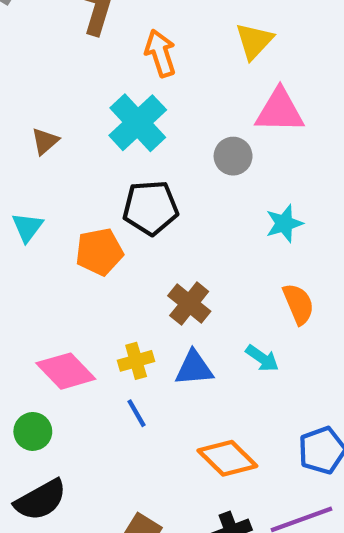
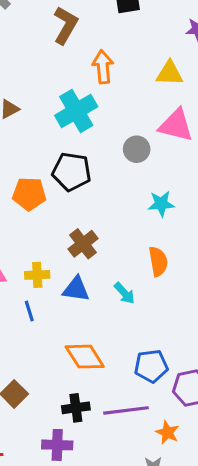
yellow triangle: (254, 41) -> (170, 73), turned 36

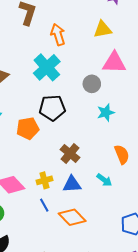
cyan star: (161, 204) -> (106, 113), moved
orange diamond: (85, 357) -> (72, 217), moved

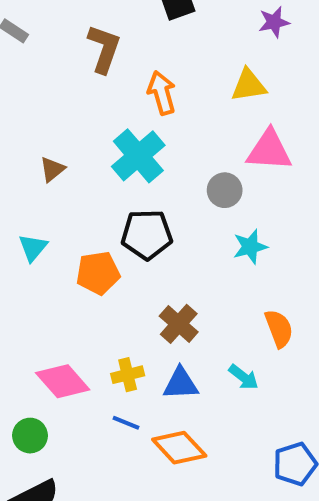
blue line: (44, 205) -> (126, 423), turned -40

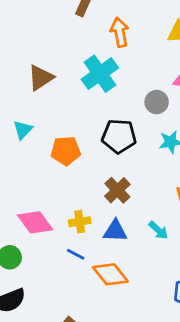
brown triangle: (52, 169) -> (41, 78), size x1.5
black pentagon: (147, 234) -> (119, 136), moved

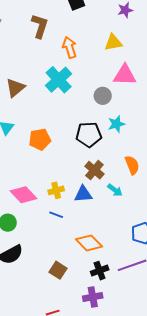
black pentagon: (119, 136) -> (89, 135), moved
brown cross: (117, 190) -> (94, 170), moved
orange diamond: (110, 274) -> (89, 243), moved

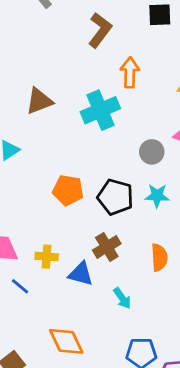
orange pentagon: (40, 139) -> (68, 190), moved
cyan arrow: (115, 190) -> (122, 298), moved
blue line: (56, 215) -> (20, 286), moved

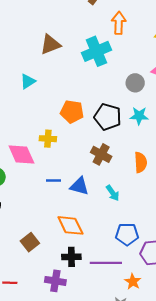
brown cross: (107, 247) -> (101, 154), turned -30
yellow cross: (47, 257) -> (48, 139), moved
blue triangle: (81, 274) -> (79, 186), moved
blue line: (20, 286) -> (54, 181), moved, turned -40

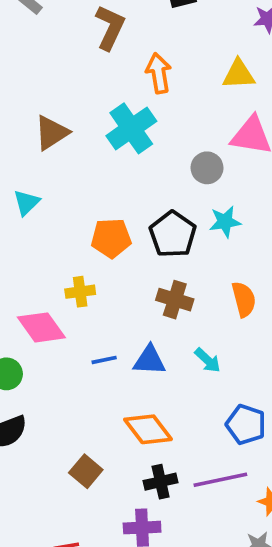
black pentagon: (108, 117) -> (173, 234), turned 30
blue pentagon: (127, 234) -> (246, 424), turned 30

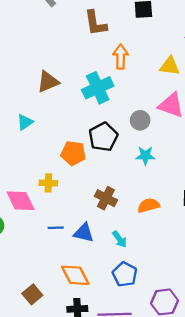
brown L-shape: (110, 27) -> (96, 23), turned 136
black pentagon: (173, 234) -> (103, 137), moved
orange semicircle: (244, 299) -> (149, 205), turned -100
blue pentagon: (246, 424) -> (125, 274), moved

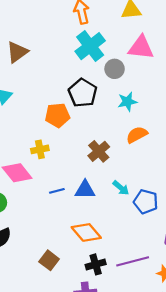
cyan cross: (98, 88) -> (90, 46), moved
brown cross: (106, 198) -> (99, 151), turned 35
orange semicircle: (149, 205) -> (137, 135), moved
blue pentagon: (125, 274) -> (146, 202), moved

